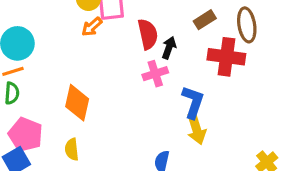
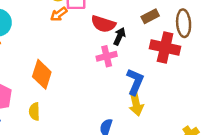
red semicircle: (148, 34) -> (103, 24), turned 115

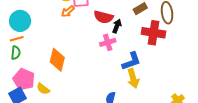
blue L-shape: (135, 82) -> (131, 61), turned 50
yellow semicircle: (34, 112) -> (43, 89), moved, turned -48

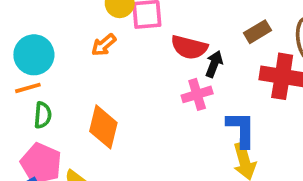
orange arrow: (68, 11) -> (104, 45), moved
green semicircle: (16, 53) -> (43, 115), moved
blue L-shape: (131, 61) -> (241, 129), turned -70

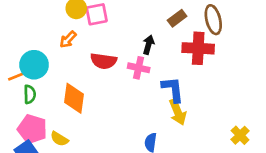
red semicircle: (189, 47) -> (104, 61), moved
cyan circle: (34, 55) -> (34, 65), moved
pink cross: (197, 94) -> (139, 68), turned 35

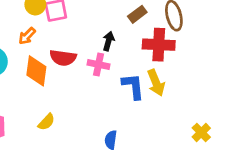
orange diamond: (74, 98) -> (36, 71), moved
yellow arrow: (178, 112) -> (156, 83), moved
yellow semicircle: (59, 139) -> (46, 122), moved, turned -78

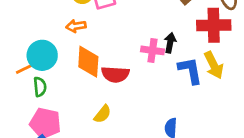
orange arrow: (27, 36) -> (76, 26), turned 42
black arrow: (108, 41) -> (170, 43), moved
red semicircle: (63, 58) -> (115, 74), moved

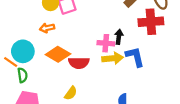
orange diamond: (88, 62) -> (58, 54), turned -60
yellow arrow: (214, 65) -> (113, 58), moved, turned -66
orange line: (25, 69) -> (11, 62), turned 64

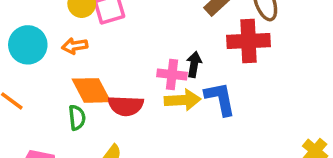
cyan circle: (23, 51) -> (28, 45), moved
orange diamond: (58, 54) -> (91, 90), turned 30
green semicircle: (22, 75) -> (77, 118), moved

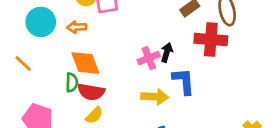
pink cross: (172, 74) -> (149, 58), turned -35
yellow arrow: (183, 100) -> (155, 97), moved
red semicircle: (126, 106) -> (91, 92), moved

